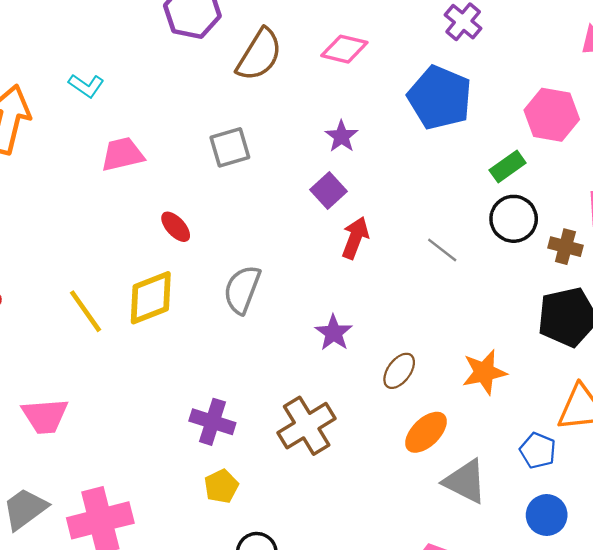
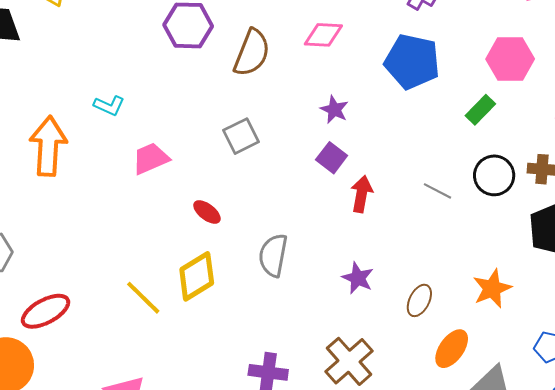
black circle: (514, 219) -> (494, 175), moved

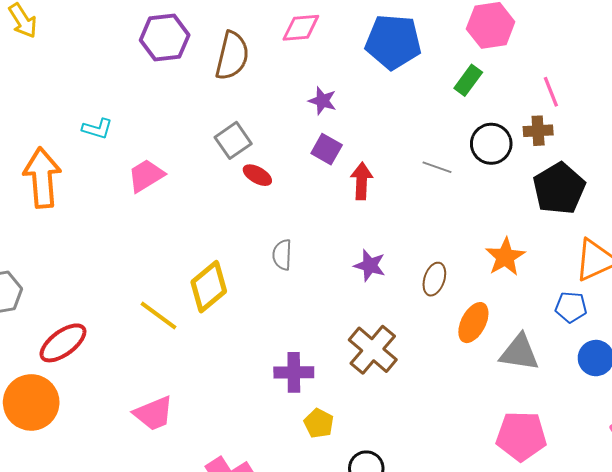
red ellipse: (207, 212) -> (257, 175), moved
gray semicircle: (273, 255) -> (282, 255), size x0.7

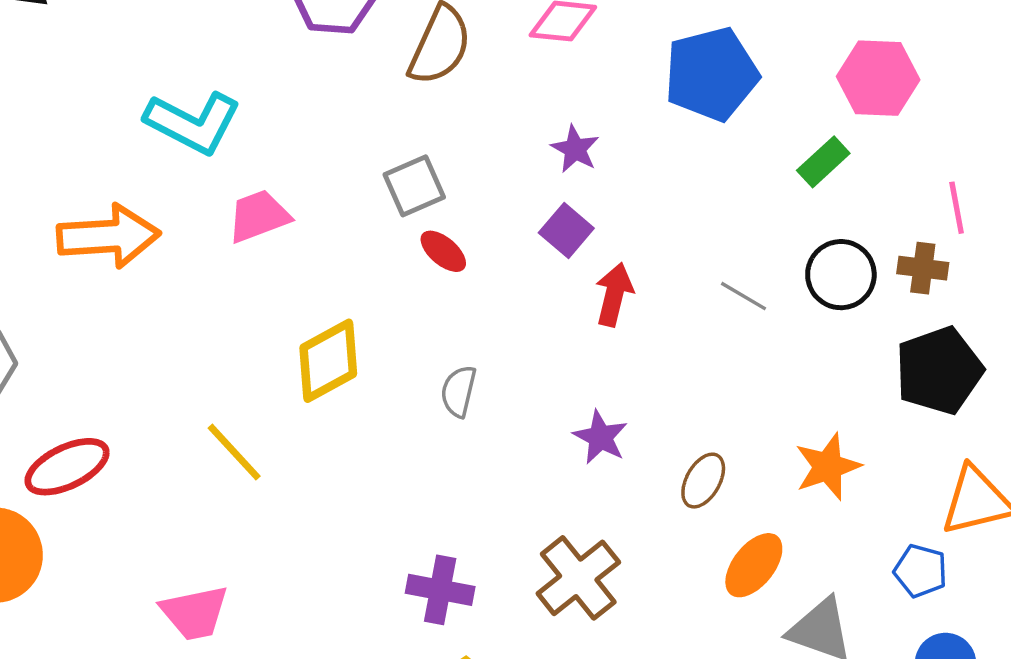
blue pentagon: (393, 42) -> (711, 74), turned -30
cyan L-shape: (97, 129) -> (193, 123), size x1.8
orange arrow: (42, 178) -> (108, 236), moved, turned 80
yellow diamond: (209, 287) -> (328, 361), moved

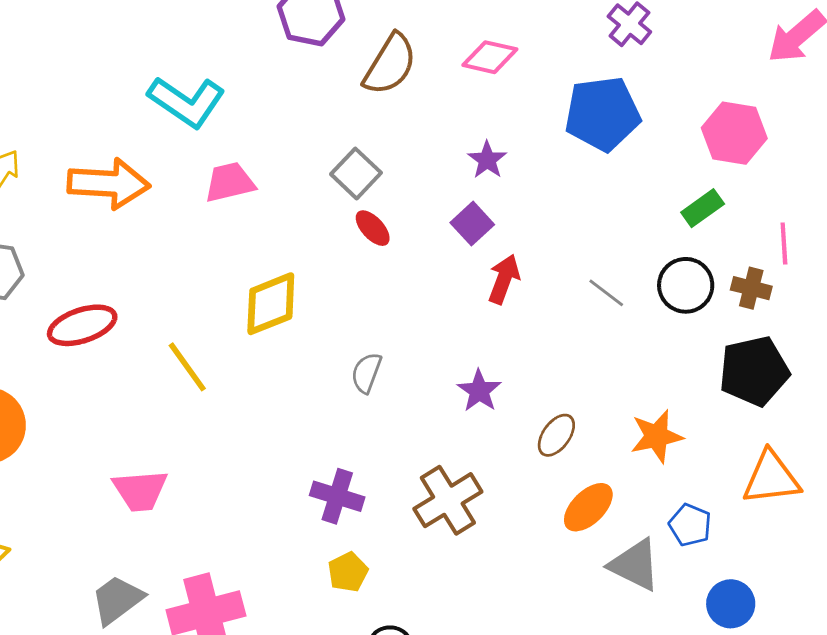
green rectangle: (823, 162) -> (703, 208), moved
gray square: (414, 186) -> (356, 173), turned -30
gray semicircle: (459, 391) -> (366, 373), moved
red ellipse: (67, 467) -> (82, 325), moved
blue pentagon: (920, 571) -> (690, 525), moved

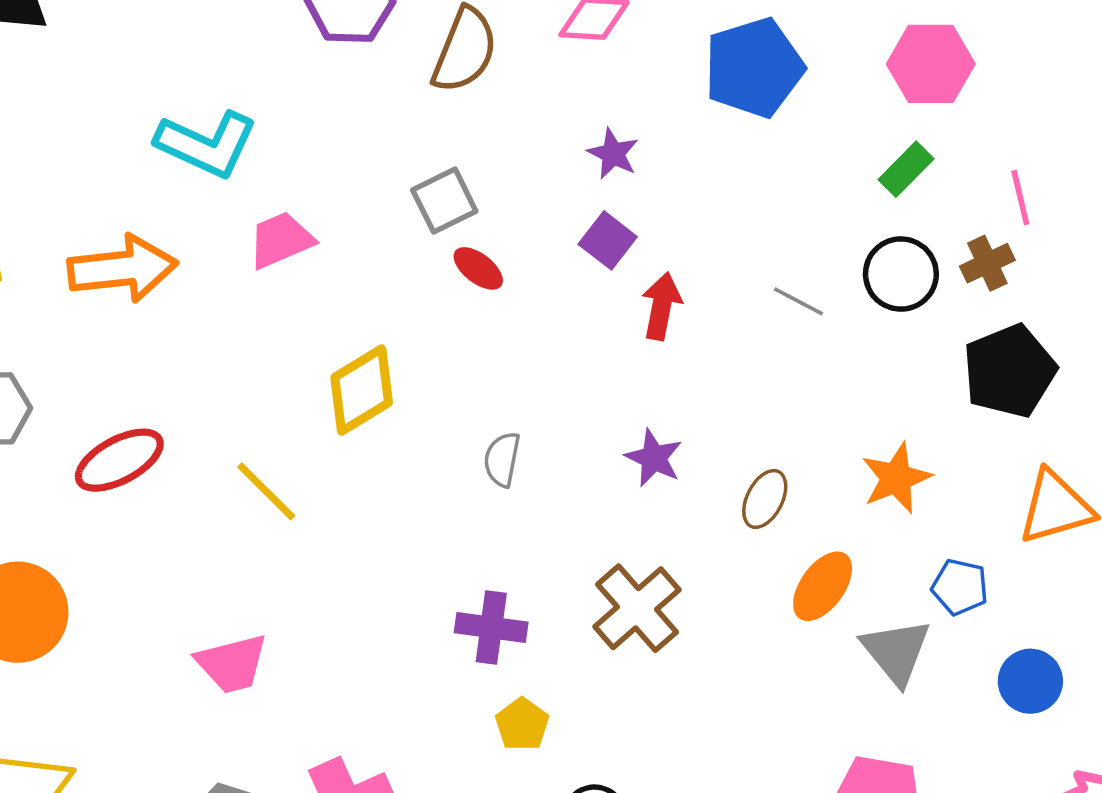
gray square: (356, 173) -> (444, 201), turned 30
brown cross: (751, 288) -> (987, 263), turned -30
gray triangle: (635, 565) -> (896, 652), turned 34

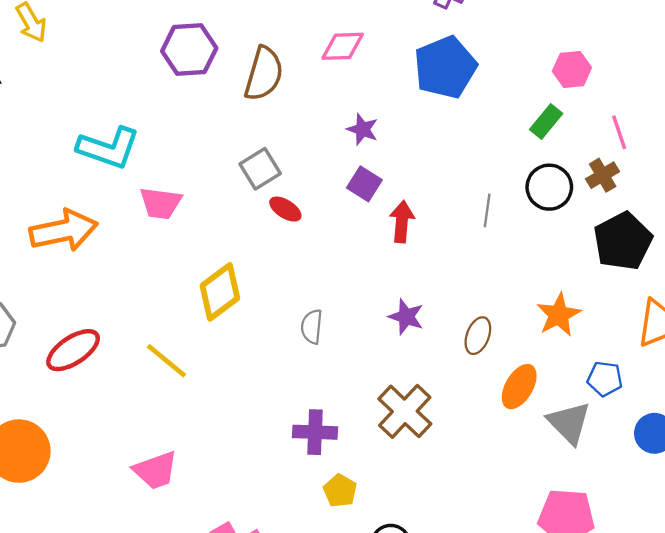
pink hexagon: (931, 64) -> (572, 69), moved, size x0.7
pink trapezoid: (281, 240) -> (161, 203), turned -144
gray line: (799, 301) -> (487, 210), turned 76

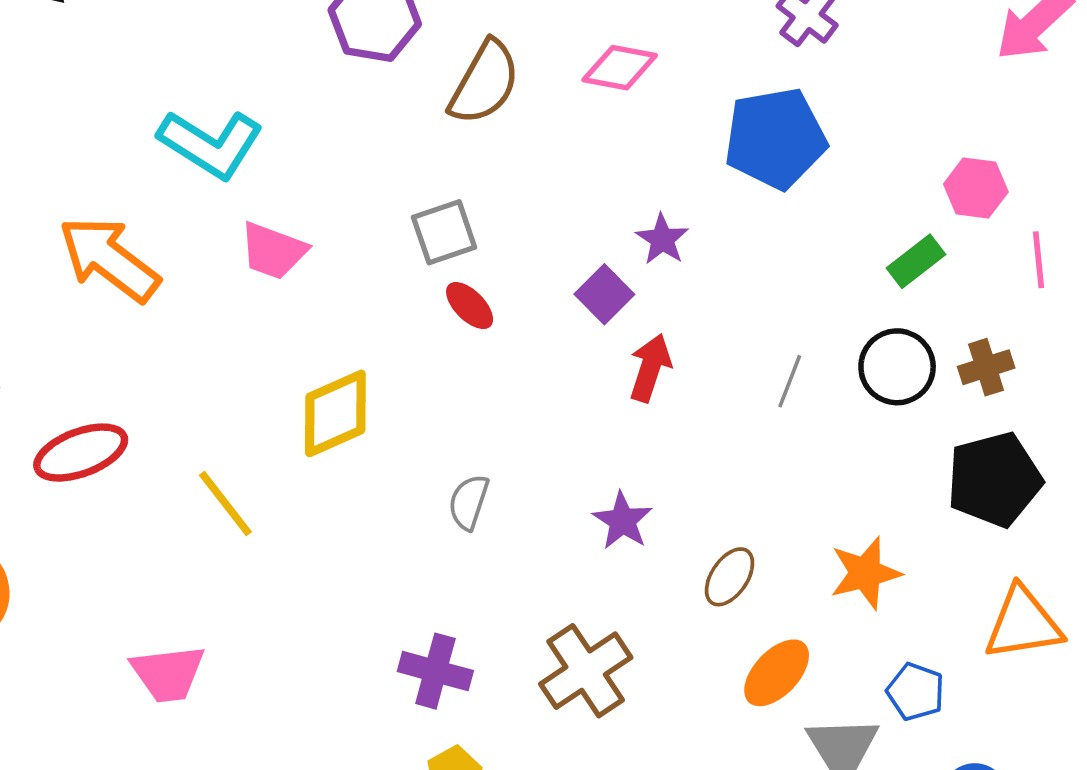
purple star: (363, 129) -> (662, 239), moved
pink line: (619, 132) -> (1039, 260), moved
orange arrow: (64, 231) -> (109, 259), turned -144

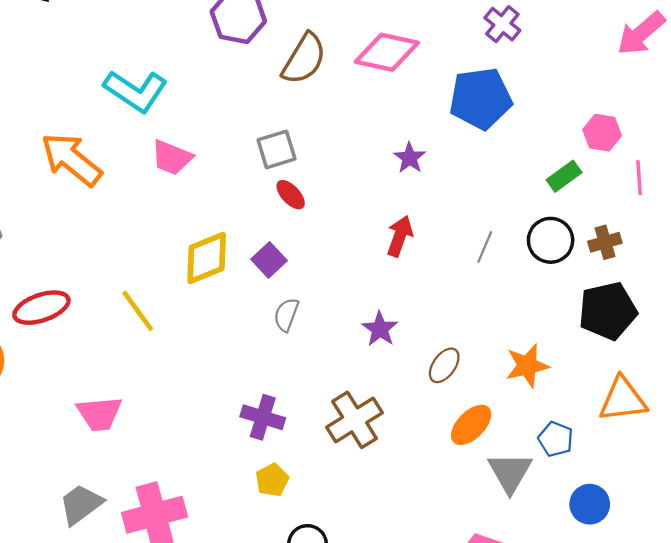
pink diamond: (620, 68) -> (387, 52), size x1.4
purple square: (604, 294) -> (269, 260), moved
red ellipse: (81, 453) -> (41, 308), moved

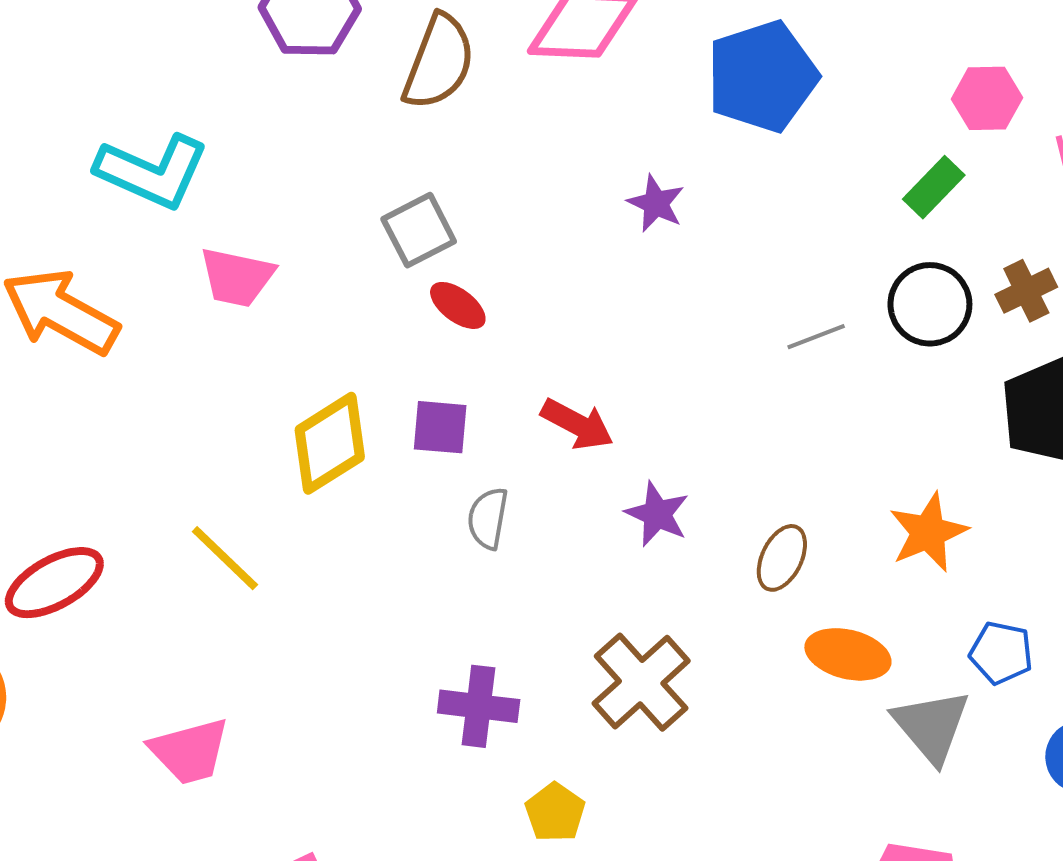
red arrow: (400, 236) -> (577, 424), moved, turned 108
gray line: (485, 247) -> (816, 337), turned 56
purple square: (269, 260) -> (440, 427), turned -32
orange ellipse: (471, 425) -> (848, 654), turned 69
yellow pentagon: (272, 480) -> (555, 812), moved

